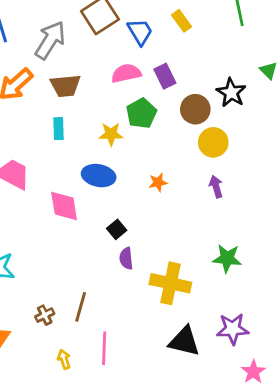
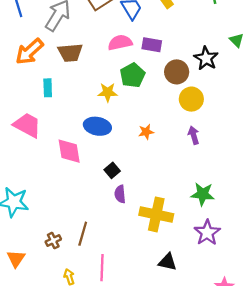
purple rectangle: (165, 76) -> (152, 45), turned -54
cyan rectangle: (59, 129) -> (48, 88), moved
purple star: (233, 329) -> (207, 233), moved, turned -30
black triangle: (184, 341) -> (168, 262), size x0.7

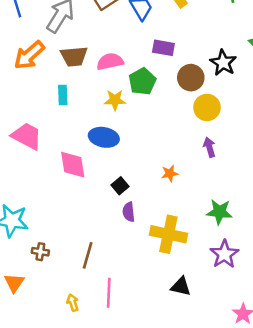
pink semicircle: (120, 43) -> (110, 61), moved
cyan rectangle: (48, 88) -> (63, 95), moved
orange star: (146, 132) -> (170, 173), moved
brown cross: (53, 241) -> (40, 252), moved, turned 35

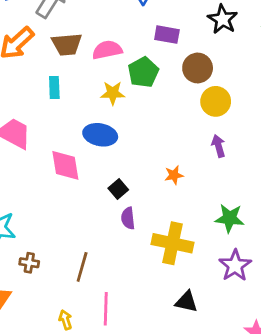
black star: (223, 63) -> (223, 19), moved

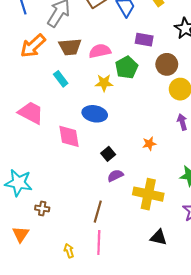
cyan rectangle: (54, 87) -> (61, 79), turned -35
purple semicircle: (128, 218) -> (115, 176), turned 70
brown line: (82, 267) -> (98, 212), moved

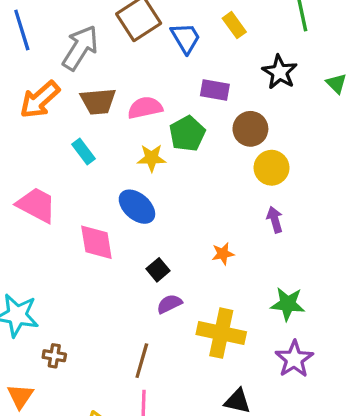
blue ellipse: (95, 114) -> (137, 207), turned 30

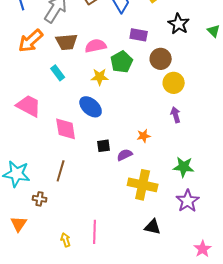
black square: (158, 270) -> (104, 146), turned 32
purple semicircle: (169, 304) -> (125, 155), moved
brown line: (142, 361) -> (61, 171), moved

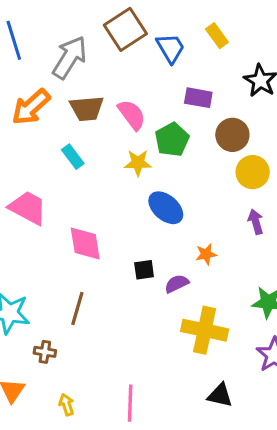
pink semicircle: (96, 46) -> (132, 115), turned 65
blue ellipse: (91, 107) -> (166, 208), moved
yellow arrow: (66, 240) -> (67, 405), moved

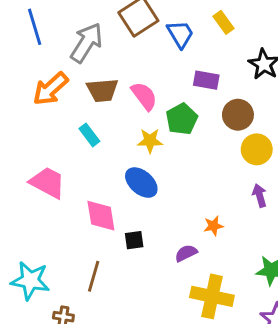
blue ellipse: (166, 208) -> (141, 183), moved
black square: (144, 270) -> (134, 240), moved

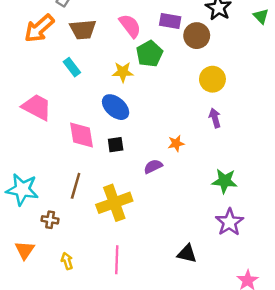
pink semicircle: (144, 96) -> (130, 26), moved
brown circle: (238, 115) -> (197, 36), moved
black square: (134, 240) -> (116, 145), moved
yellow cross: (212, 296) -> (114, 203), moved, turned -32

